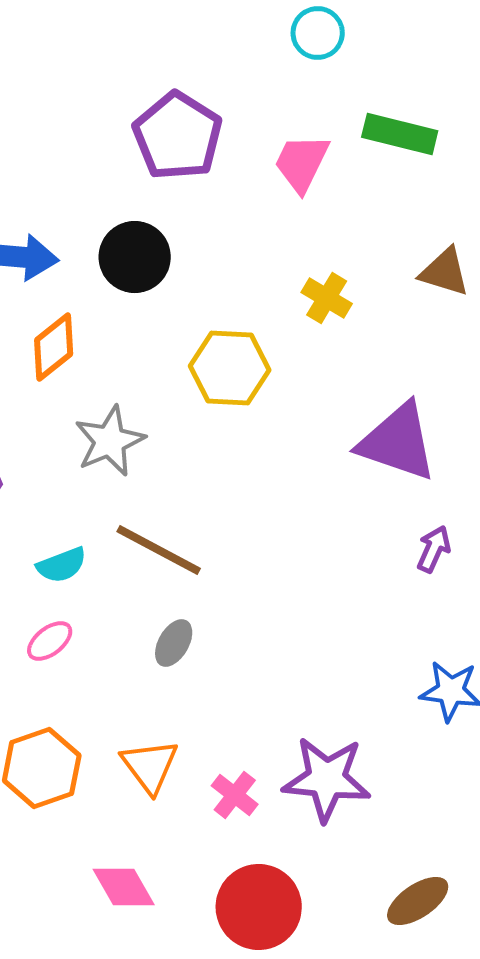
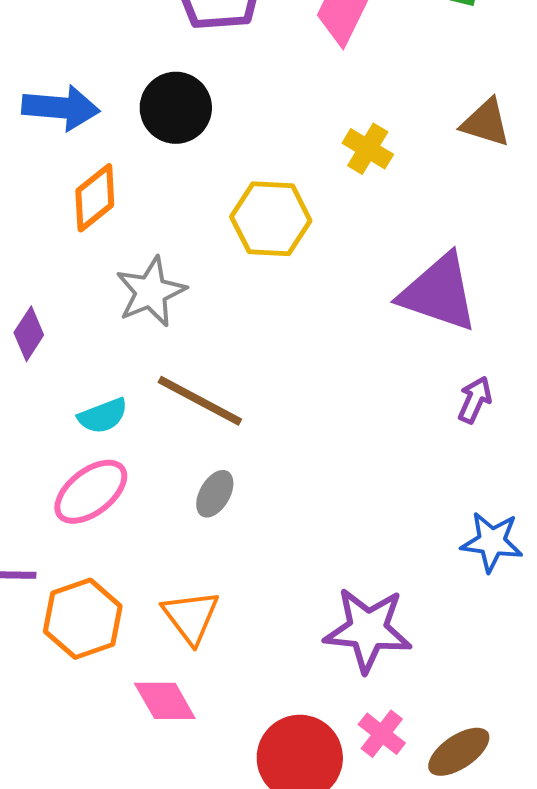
pink ellipse: (50, 641) -> (91, 492), size x1.6
pink cross: (235, 795) -> (382, 734), moved
pink diamond: (124, 887) -> (165, 701), moved

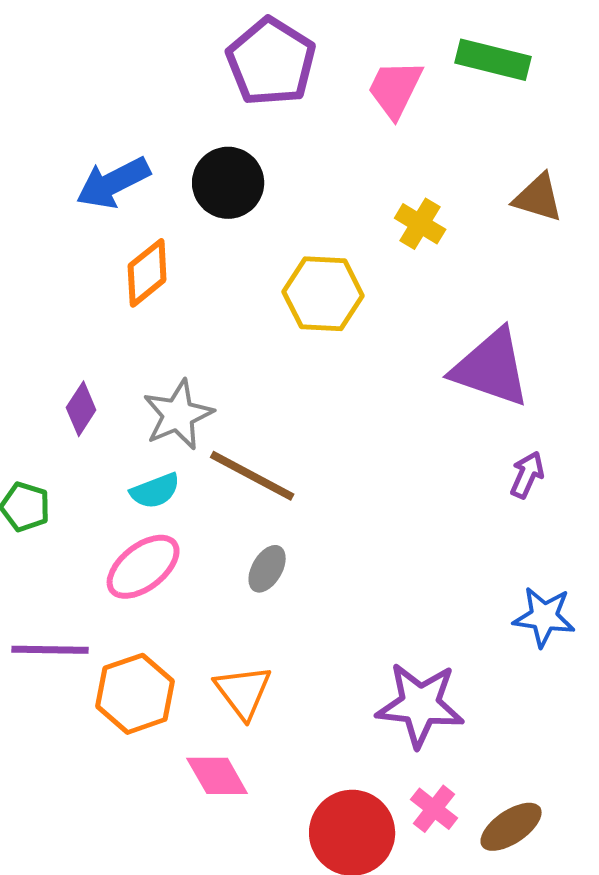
blue arrow: (61, 108) -> (113, 183), turned 148
gray star: (151, 292) -> (178, 415), moved

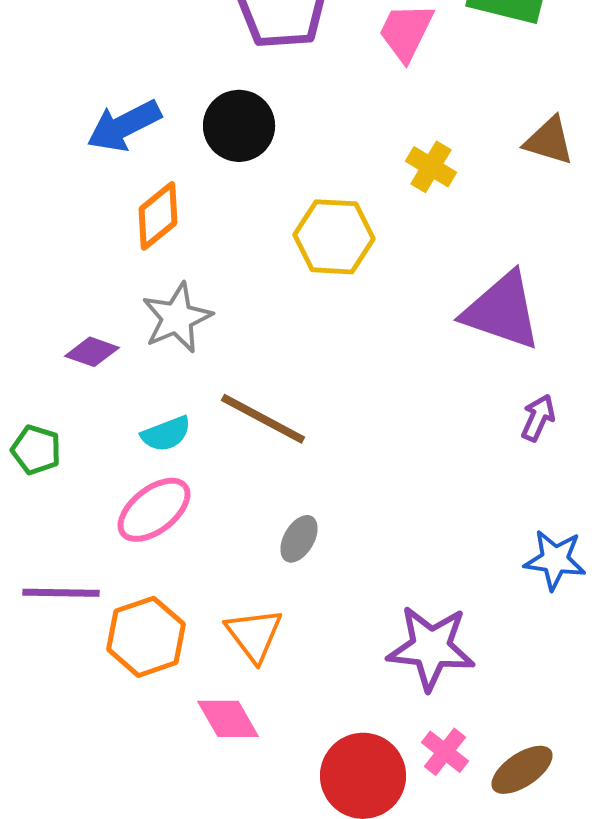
purple diamond: (81, 409) -> (92, 352), turned 76
gray star: (178, 415) -> (177, 318), moved
gray ellipse: (267, 569) -> (299, 539), moved

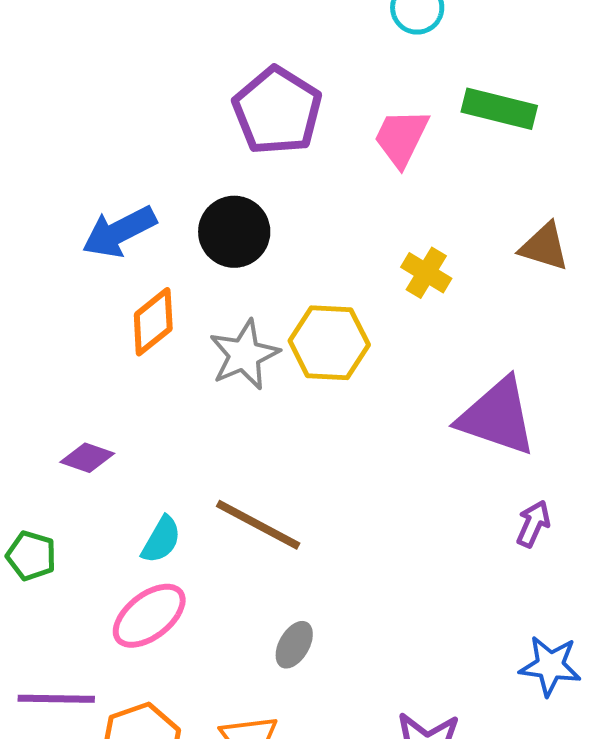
gray star: (177, 318) -> (244, 355), moved
cyan semicircle: (166, 434) -> (161, 540), turned -39

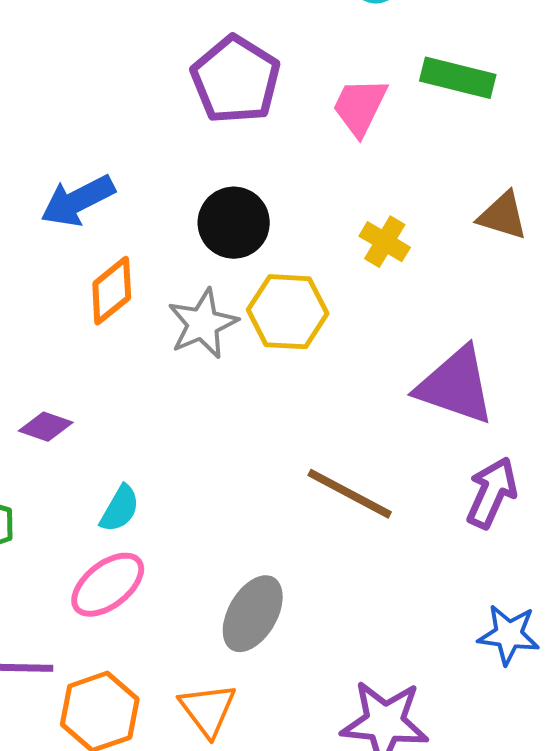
black circle: (234, 232) -> (234, 223), moved
purple arrow: (533, 524) -> (492, 493), size x1.5
brown line: (258, 525) -> (350, 494), moved
gray ellipse: (294, 645) -> (253, 614), size x1.6

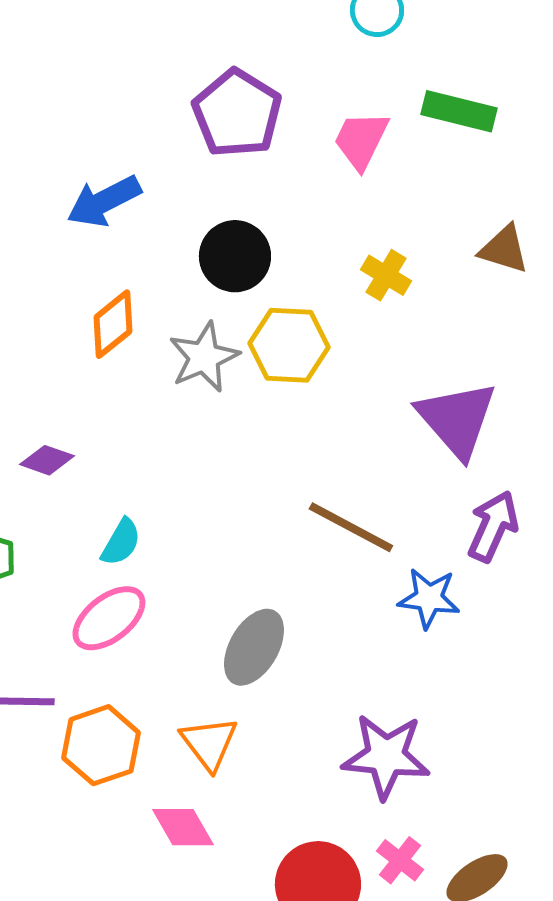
blue arrow: (78, 201) -> (104, 201), moved
purple triangle: (456, 386) -> (457, 419), turned 30
blue star: (509, 635) -> (429, 598), moved

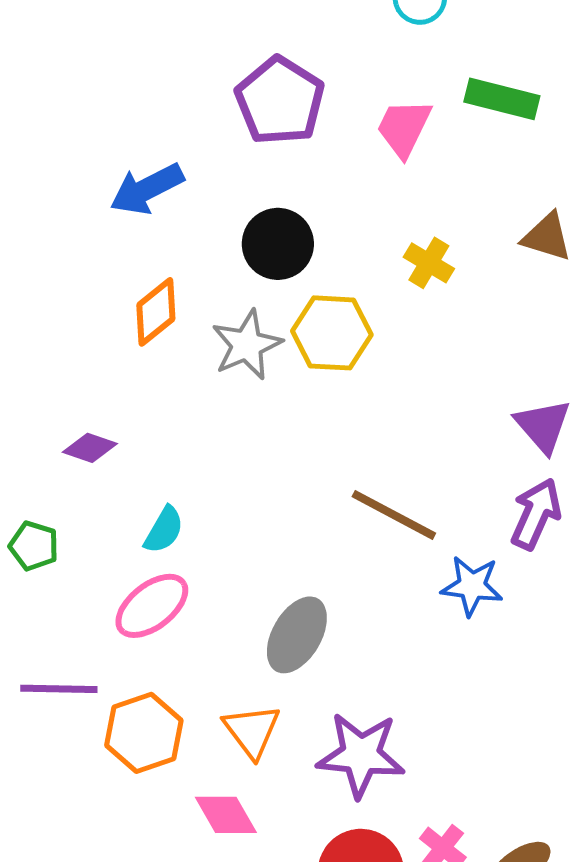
purple triangle: (457, 419) -> (543, 426), moved, size x0.7
purple star: (386, 756) -> (361, 755), moved

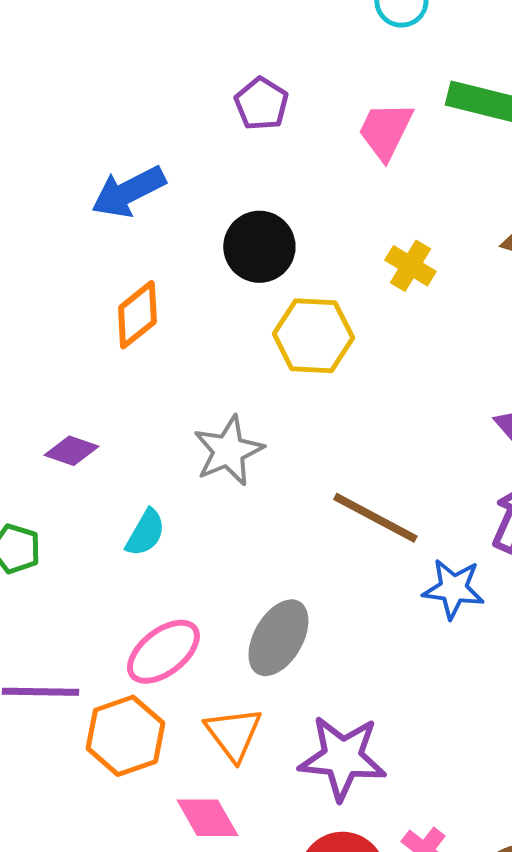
purple pentagon: (280, 101) -> (261, 104), size x0.6
gray star: (247, 345) -> (228, 451), moved
pink ellipse: (152, 606) -> (163, 652), moved

